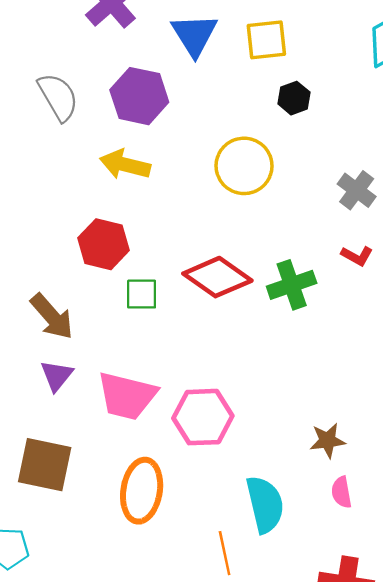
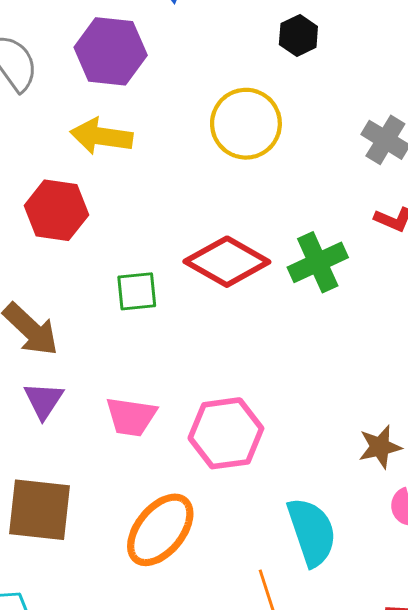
red hexagon: (103, 244) -> (56, 210), moved
pink trapezoid: (127, 396) -> (131, 417), size x0.7
orange ellipse: (142, 491) -> (160, 530), turned 36

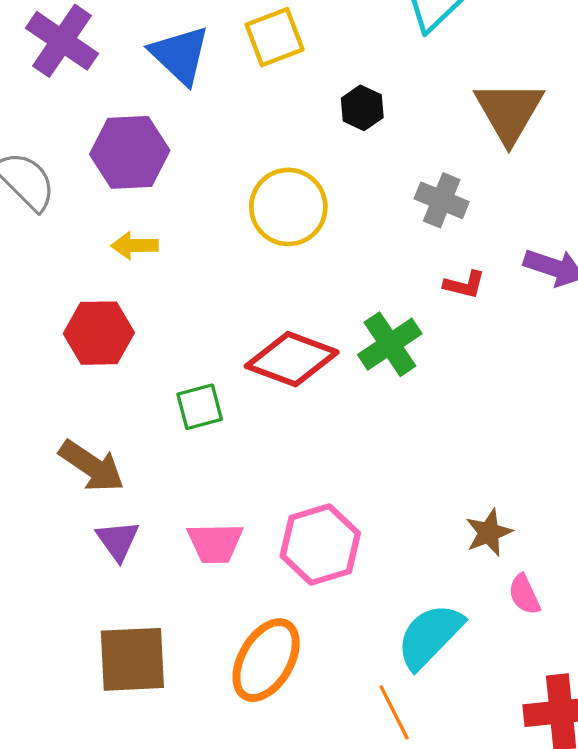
black hexagon: (298, 35) -> (362, 108), moved
yellow arrow: (101, 136) -> (135, 246), size x0.7
cyan semicircle: (312, 532) -> (430, 636), turned -108

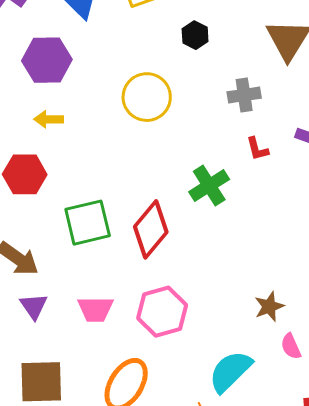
gray cross: (442, 200) -> (244, 95), turned -32
red L-shape: (464, 285) -> (257, 149), turned 60
red diamond: (292, 359) -> (151, 229), moved, turned -72
green square: (200, 407) -> (88, 223), size x1.6

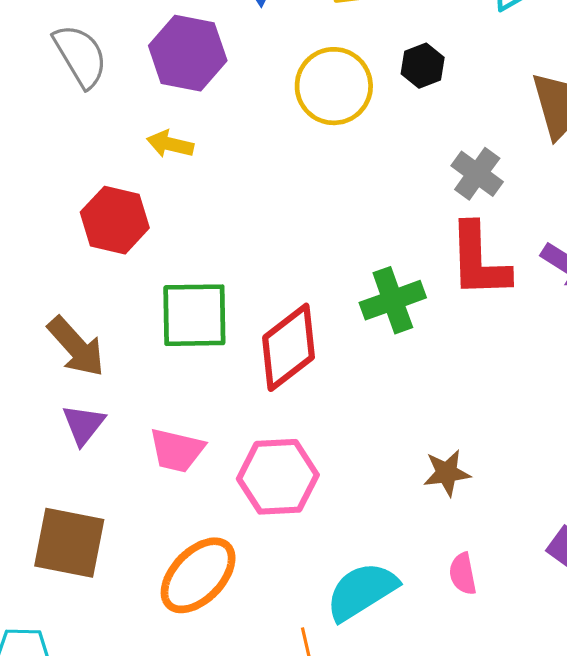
gray cross: (244, 95) -> (477, 174), turned 32
yellow circle: (147, 97) -> (334, 86), moved
red L-shape: (257, 149) -> (479, 261), size x2.0
brown star: (269, 307) -> (447, 473), moved

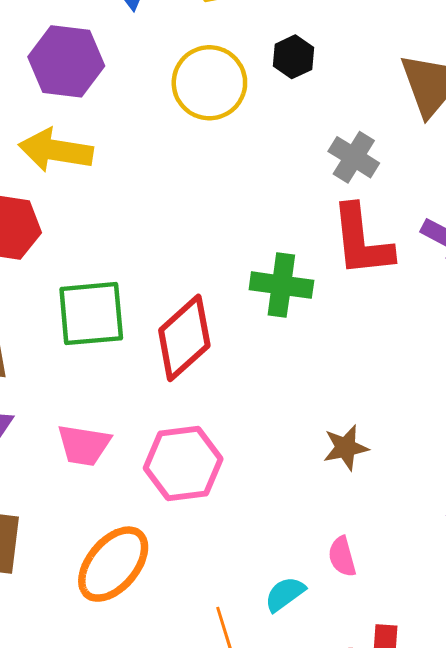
yellow arrow: (170, 144) -> (56, 150), size x1.6
green cross: (393, 300) -> (281, 285), turned 32
pink semicircle: (463, 574) -> (342, 557), moved
cyan semicircle: (362, 591) -> (285, 594), moved, size x0.6

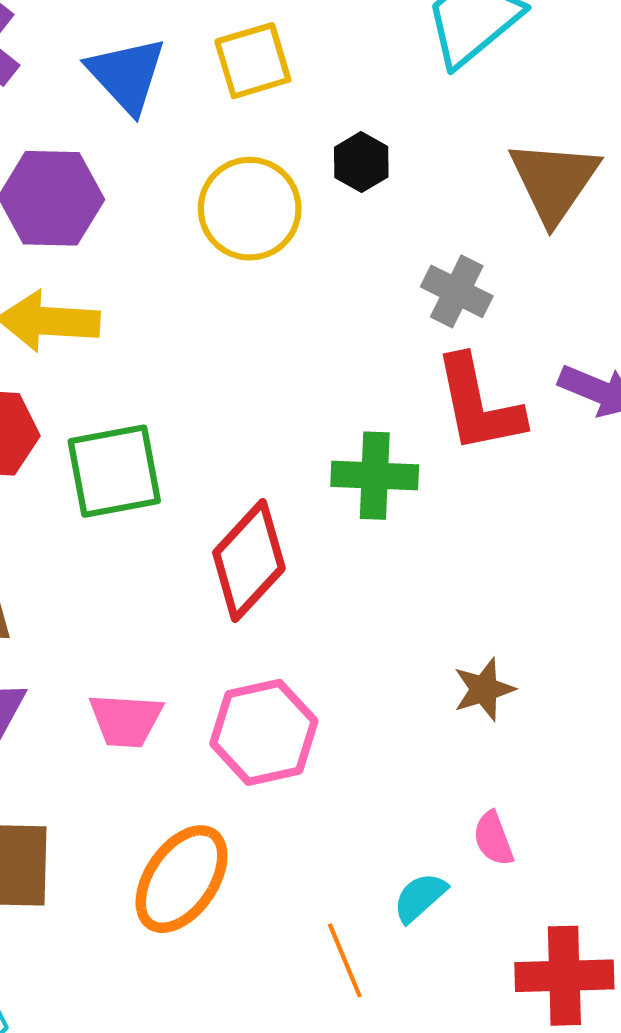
green square: (91, 314) -> (114, 471), moved

